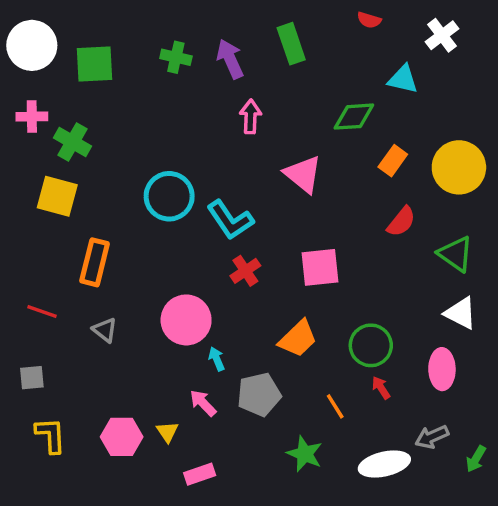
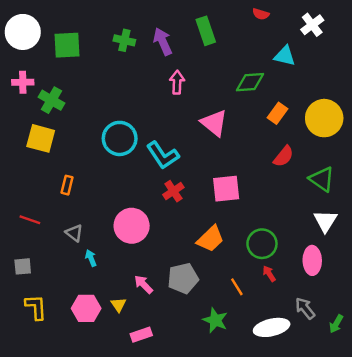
orange rectangle: (95, 262) -> (67, 185), size x0.6
white triangle: (461, 313) -> (325, 221), turned 35
cyan arrow: (217, 359) -> (91, 258), moved
gray arrow: (432, 437) -> (305, 308), turned 75

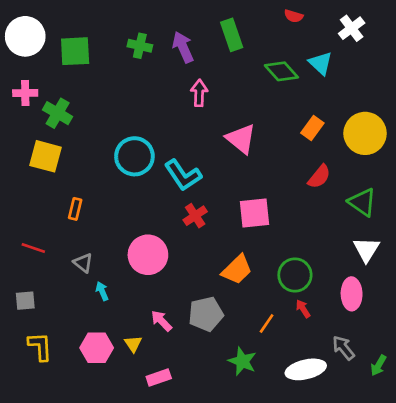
cyan triangle: (285, 56) -> (321, 63), turned 30
green diamond: (250, 82) -> (281, 71), moved, turned 52
orange line: (237, 287) -> (267, 324), turned 66

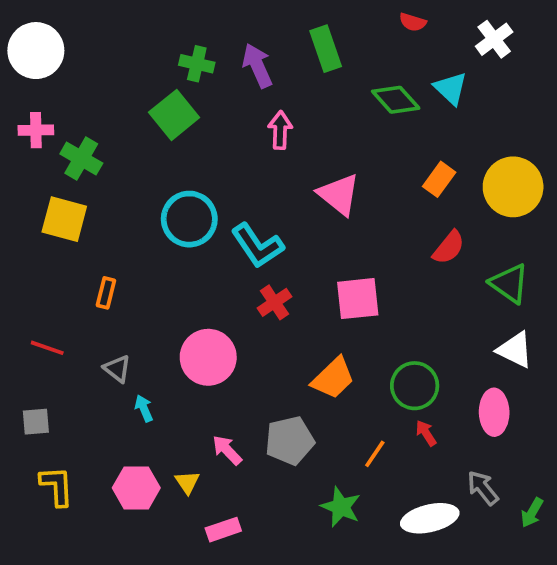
green square: (75, 51) -> (174, 115), moved, turned -36
white triangle: (366, 249) -> (515, 350), turned -36

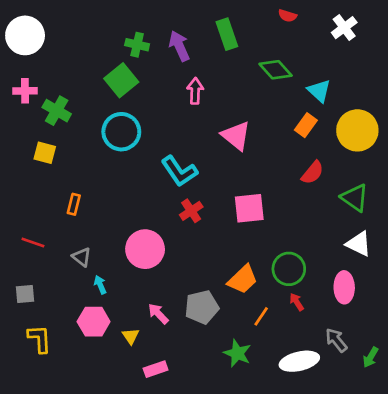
cyan triangle: (451, 88) -> (319, 91), moved
yellow square: (64, 219) -> (45, 153), size x0.7
cyan circle: (189, 219) -> (121, 132), moved
orange trapezoid: (333, 378) -> (243, 279), moved
pink hexagon: (136, 488) -> (94, 322), moved

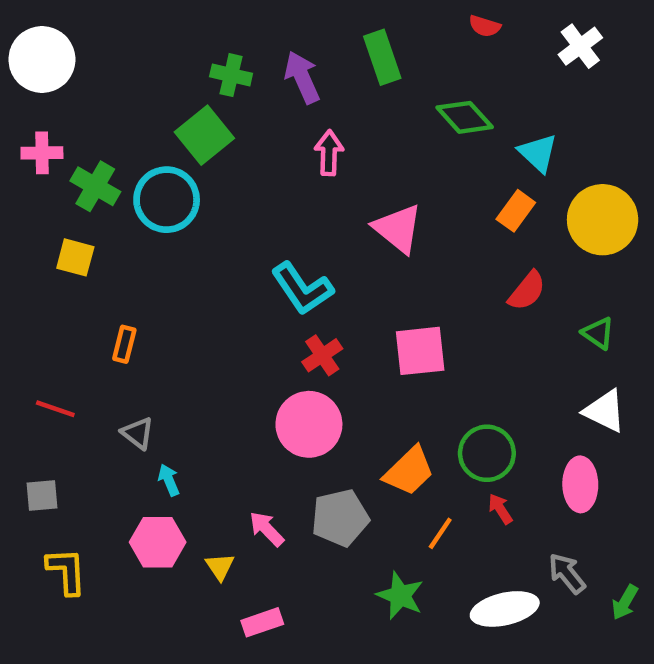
cyan circle: (121, 132) -> (167, 200), moved
green triangle: (355, 198) -> (598, 333), size x0.7
pink circle: (145, 249) -> (309, 424), moved

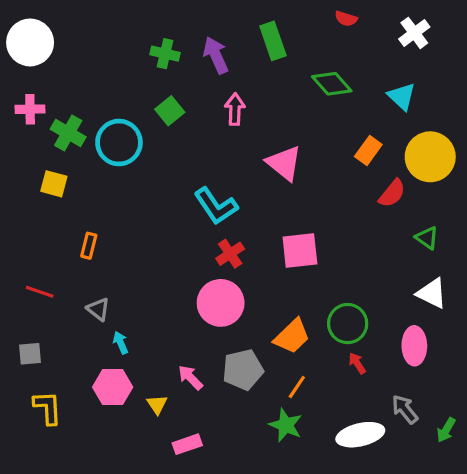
green square: (204, 135) -> (170, 111), moved, size x0.7
cyan triangle: (538, 153) -> (402, 96), moved
red semicircle: (527, 291) -> (392, 193), moved
orange line: (440, 533) -> (297, 387), moved

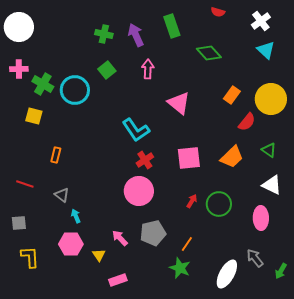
cyan triangle: (402, 96) -> (266, 50), moved
orange trapezoid: (292, 336) -> (232, 157), moved
red arrow: (357, 363) -> (192, 201), moved, turned 64
white ellipse: (360, 435) -> (227, 274), turned -48

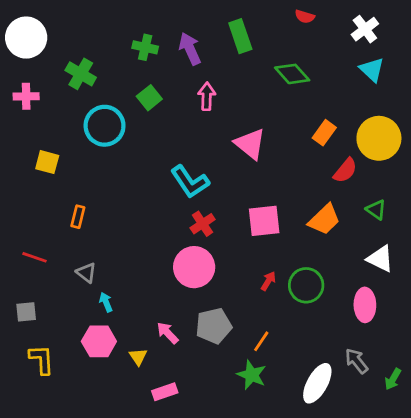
green cross: (43, 84) -> (81, 74), moved

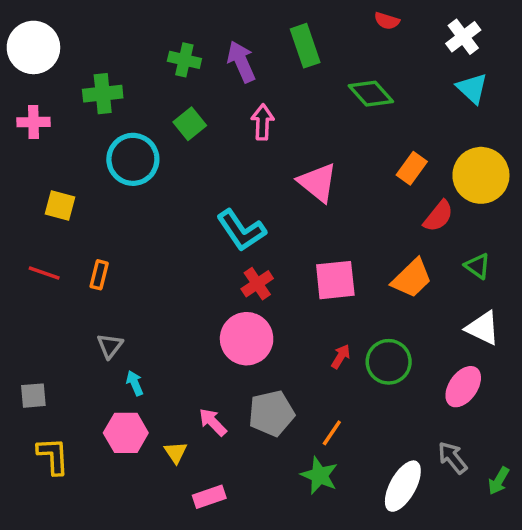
green cross: (81, 74) -> (103, 94), turned -36
red line: (35, 257) -> (44, 273), moved
gray triangle: (86, 273) -> (110, 346), turned 30
pink ellipse: (365, 305) -> (463, 387), turned 36

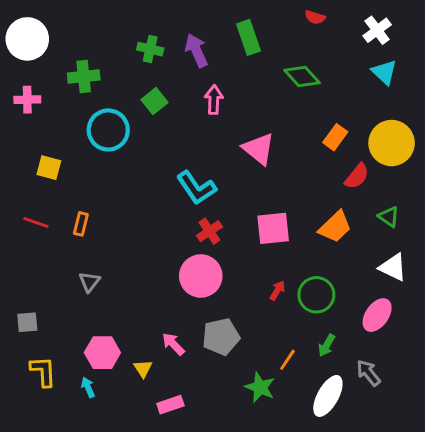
cyan arrow: (135, 383) -> (88, 387), moved
orange line: (332, 433) -> (287, 360), moved
green arrow: (499, 481) -> (327, 345), moved

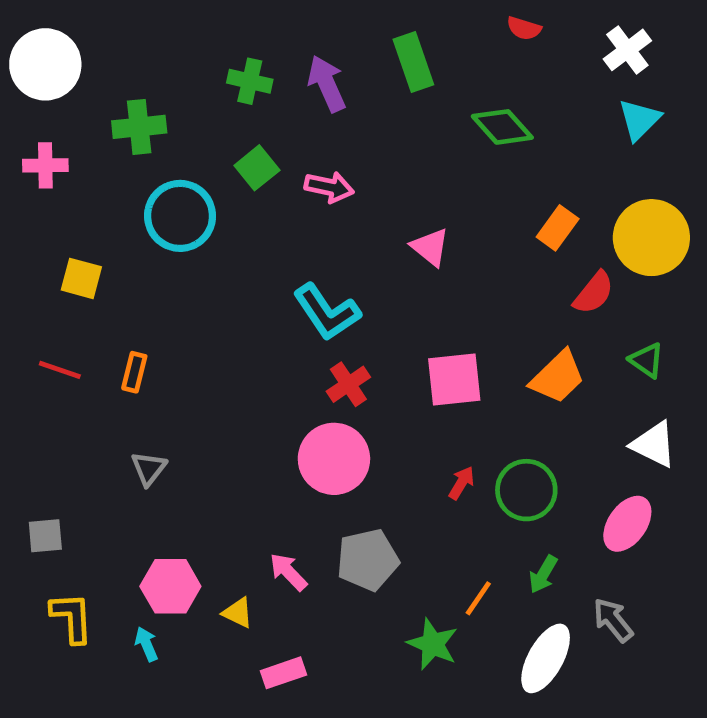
cyan triangle: (384, 72) -> (639, 120), turned 32
pink arrow: (214, 100) -> (329, 187), moved, turned 100
pink triangle: (259, 149) -> (430, 247), size x0.7
yellow triangle: (143, 369) -> (238, 613), turned -30

